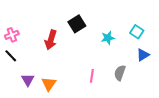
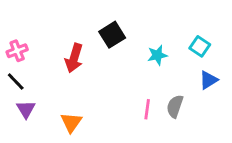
pink line: (92, 76) -> (147, 109), moved
purple triangle: (28, 80) -> (26, 109), moved

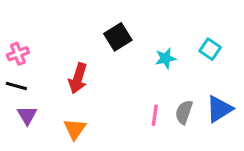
red arrow: (74, 58) -> (78, 78), moved
blue triangle: (208, 80) -> (219, 109), moved, size x1.4
black line: (16, 81) -> (16, 86), turned -30

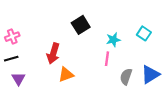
black line: (16, 86) -> (11, 59), turned -32
pink line: (155, 115) -> (107, 59), moved
orange triangle: (75, 129) -> (66, 74), moved, turned 35

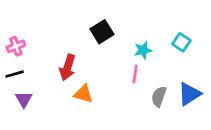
orange triangle: (66, 74) -> (83, 94), turned 35

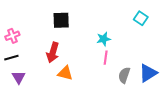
black square: (102, 32) -> (61, 20), moved, turned 30
cyan square: (181, 42) -> (141, 18), moved
cyan star: (143, 50) -> (104, 39), moved

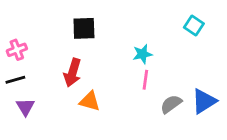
gray semicircle: (124, 75) -> (171, 104), turned 35

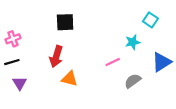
cyan star: (143, 54) -> (133, 42), moved
pink line: (145, 80) -> (113, 62), turned 56
blue triangle: (204, 101) -> (161, 62), moved

